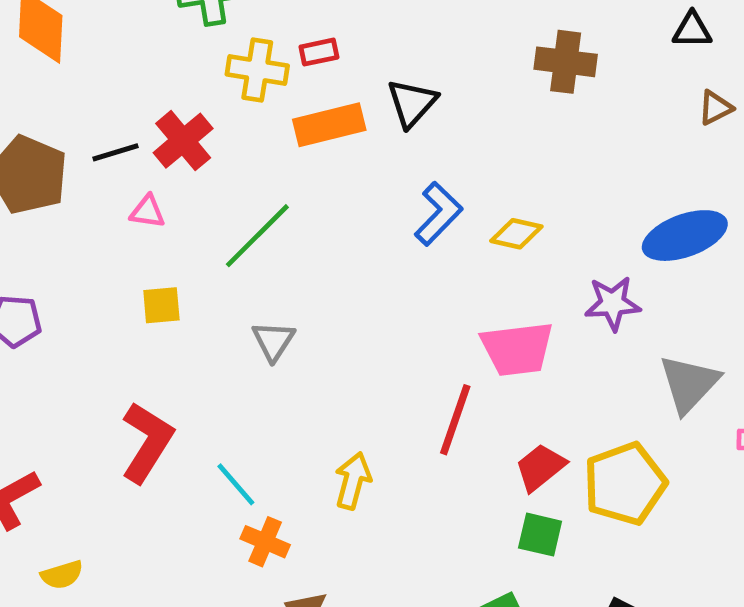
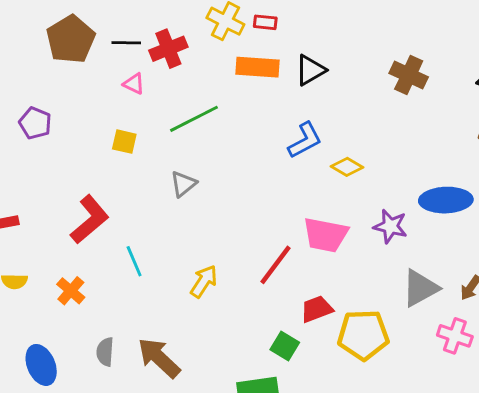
green square: (540, 535) -> (285, 346), moved
orange cross: (265, 542) -> (71, 291), moved

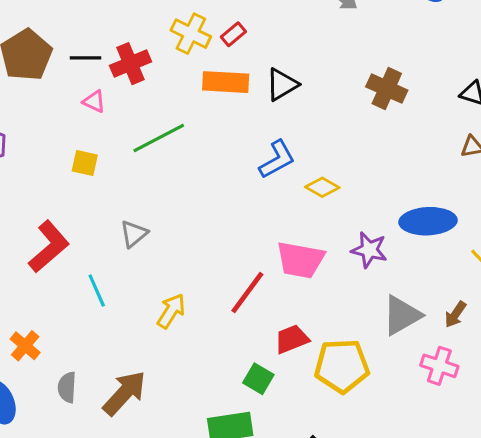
red rectangle: (265, 22) -> (233, 34), turned -45
gray triangle: (183, 184) -> (134, 234), moved
orange cross: (71, 291) -> (25, 346), moved
brown arrow: (159, 358) -> (124, 393), turned 90

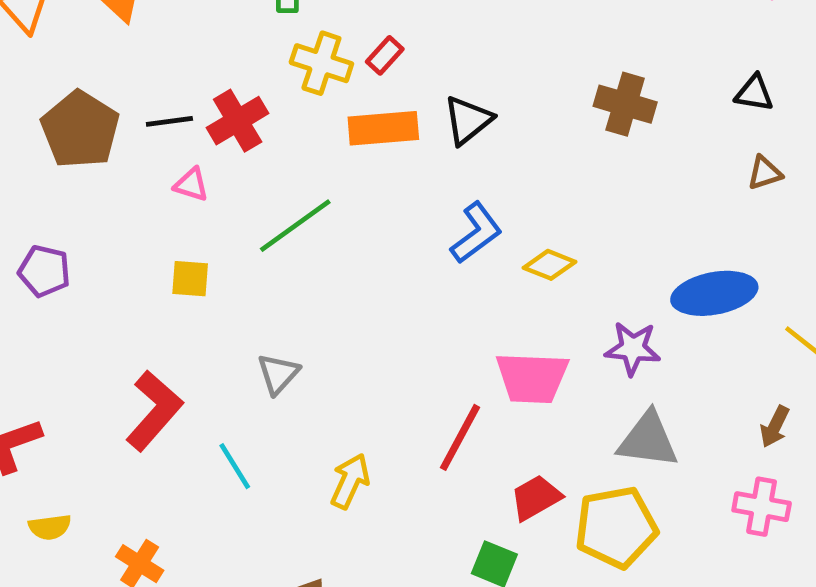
gray triangle: (402, 315) -> (648, 440), moved, turned 45

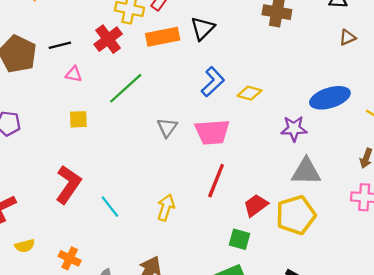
red cross: (238, 121) -> (108, 39), moved
gray triangle: (278, 374) -> (167, 127), moved
pink trapezoid: (532, 378) -> (212, 132), moved

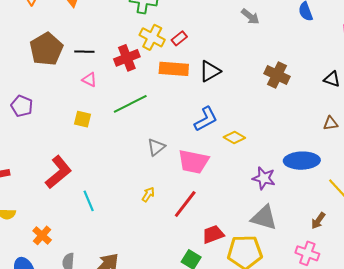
brown triangle: (347, 37) -> (331, 123), moved
yellow arrow: (166, 207) -> (148, 194), moved, size x0.7

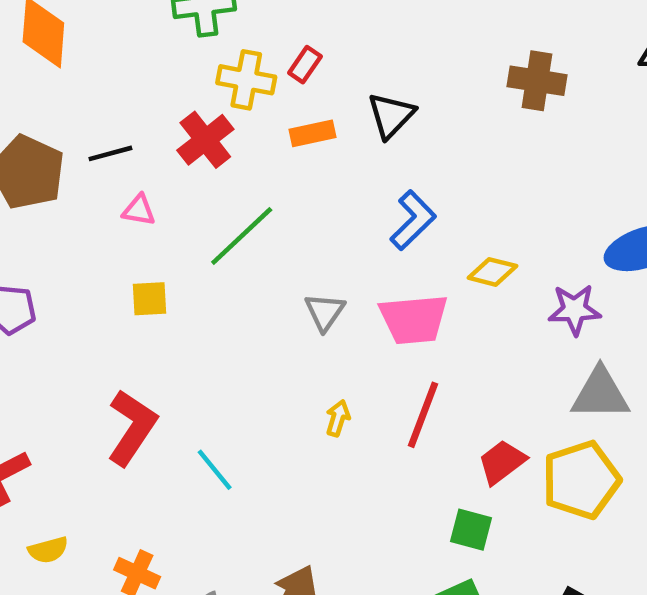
orange rectangle: (174, 69) -> (313, 133), size x0.7
yellow diamond: (234, 137) -> (492, 272), moved

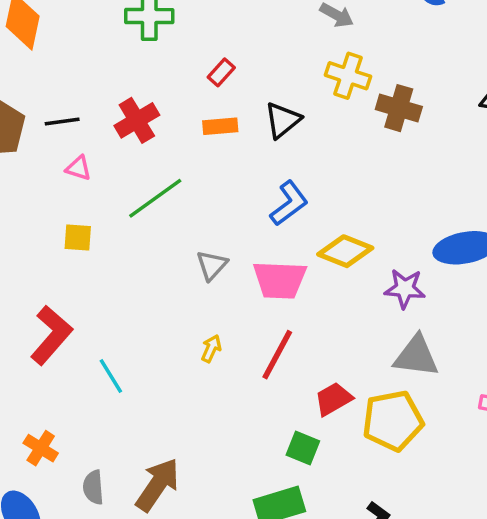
yellow cross: (246, 80) -> (348, 76), moved
yellow diamond: (492, 272) -> (345, 251), size x1.4

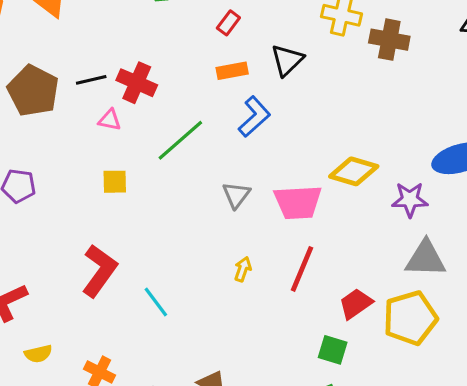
red cross: (137, 120) -> (137, 83), moved, turned -30
blue L-shape: (289, 203) -> (254, 117), moved

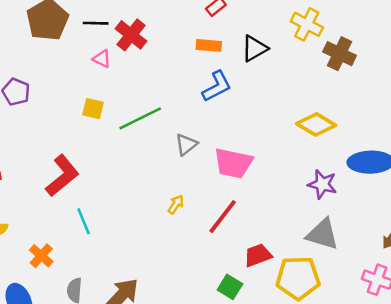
green line: (180, 140) -> (140, 118), moved
yellow diamond: (354, 171) -> (316, 124), moved
cyan line: (156, 302) -> (84, 221), moved

